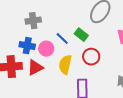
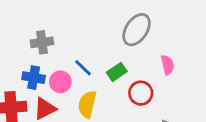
green rectangle: (81, 35) -> (117, 72), moved, turned -72
red circle: (91, 57) -> (141, 93), moved

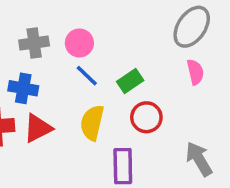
gray ellipse: (137, 30) -> (192, 27), moved
pink circle: (60, 82) -> (79, 43), moved
red circle: (141, 93) -> (146, 117), moved

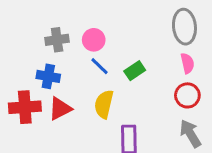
gray ellipse: (192, 27) -> (184, 27), turned -40
red circle: (146, 117) -> (187, 95), moved

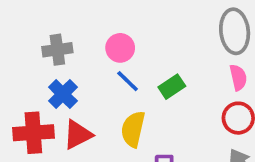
gray cross: (57, 40) -> (57, 50), moved
blue cross: (48, 76) -> (63, 94), turned 35

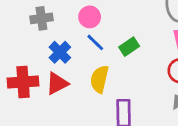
blue cross: (63, 94) -> (60, 52), moved

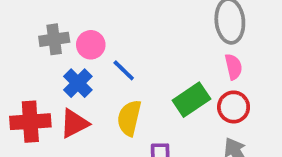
pink circle: (90, 17) -> (91, 45), moved
green rectangle: (129, 47) -> (191, 100), moved, size x1.4

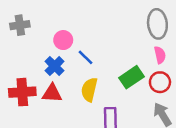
gray cross: (54, 39) -> (20, 25), moved
red triangle: (74, 123) -> (52, 93), turned 30

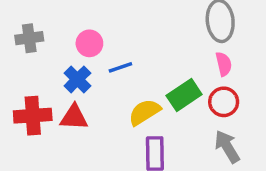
gray cross: (20, 25) -> (29, 38), moved
blue line: (86, 57) -> (120, 67), turned -63
yellow semicircle: (89, 90) -> (145, 112), moved, turned 45

